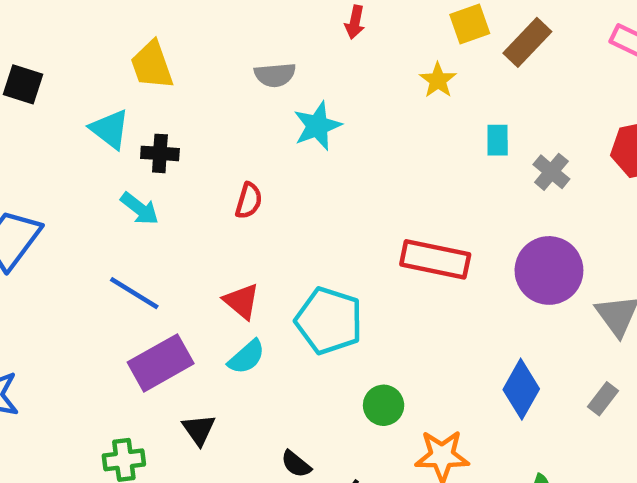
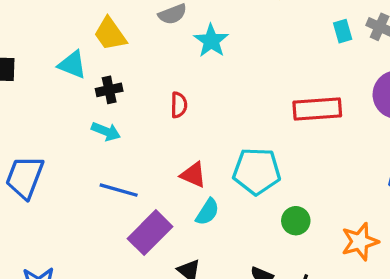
yellow trapezoid: (152, 65) -> (110, 34), moved
cyan triangle: (110, 129) -> (72, 65), moved
cyan rectangle: (498, 140) -> (343, 31), moved
green circle: (384, 405) -> (296, 221), moved

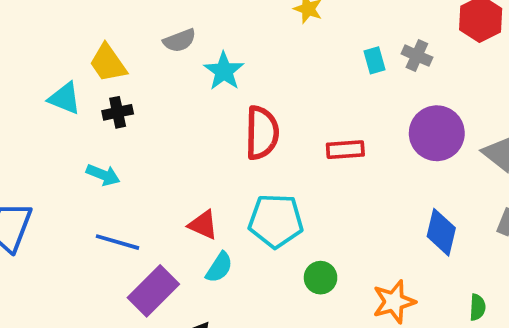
black cross: (109, 90) -> (118, 112), moved
red semicircle: (179, 105) -> (262, 133), moved, size x1.8
red rectangle: (317, 109) -> (345, 150), size x0.7

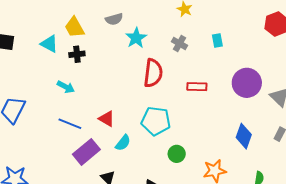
gray cross: (417, 56) -> (180, 44), moved
red triangle: (203, 225) -> (107, 119), moved

